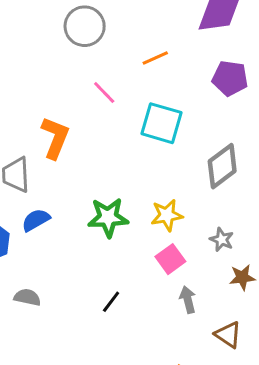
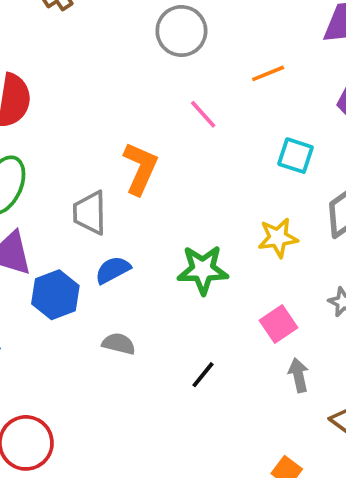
cyan square: (161, 123) -> (295, 156), moved, size x0.7
yellow star: (167, 215) -> (278, 238), moved
gray semicircle: (27, 297) -> (119, 344), moved

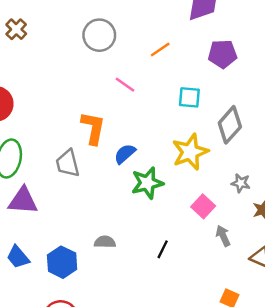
yellow star: (278, 238) -> (190, 152), size x1.4
blue semicircle: (113, 270) -> (125, 154), moved
blue hexagon: (55, 295) -> (62, 262), moved

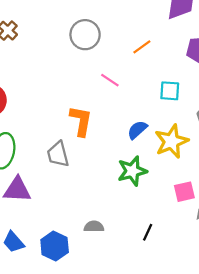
blue semicircle: (125, 154) -> (137, 130), moved
pink square: (203, 206) -> (184, 192), turned 35

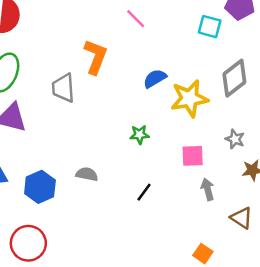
cyan square: (170, 91) -> (210, 27), moved
green star: (132, 171) -> (140, 135), moved, size x0.6

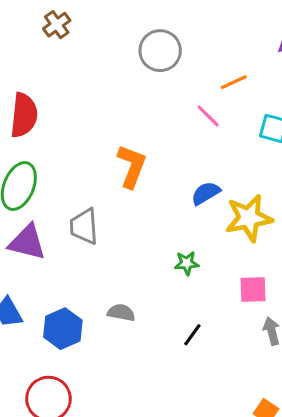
pink line: (136, 19) -> (208, 116), moved
gray trapezoid: (63, 88) -> (84, 226), moved

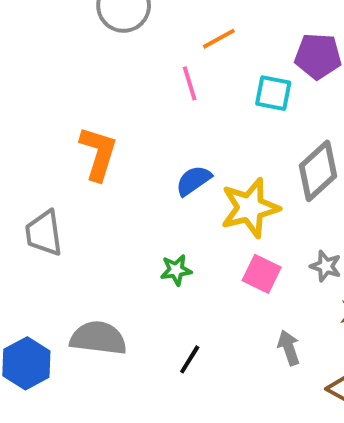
pink line: (208, 116) -> (190, 83), turned 32
pink square: (253, 290) -> (262, 274), moved, turned 32
gray semicircle: (121, 313) -> (98, 338), size x1.6

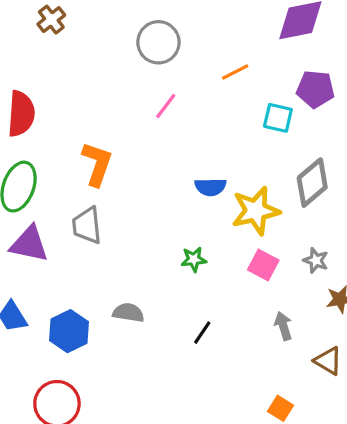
pink line: (190, 83) -> (166, 106), moved, turned 52
orange L-shape: (98, 153) -> (97, 164), moved
blue semicircle: (194, 181) -> (210, 187), turned -148
gray semicircle: (98, 338) -> (128, 313), size x0.7

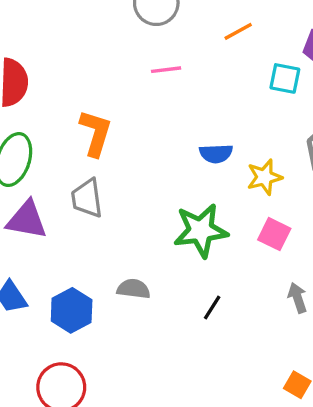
pink line: (166, 106) -> (166, 70), turned 48
yellow star: (256, 211) -> (264, 177), size x0.7
green star: (194, 259) -> (201, 230), size x2.0

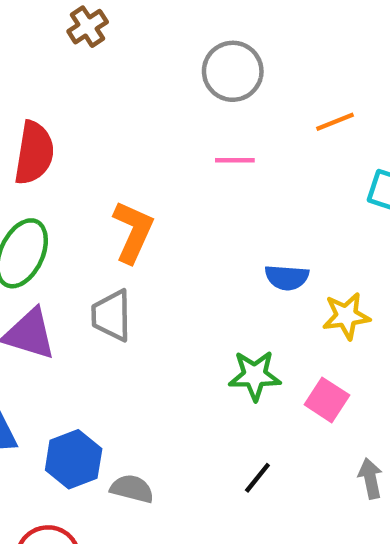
green star: (201, 230) -> (255, 375), size x0.7
pink square: (274, 234) -> (327, 400), moved
gray semicircle: (134, 289) -> (132, 489), moved

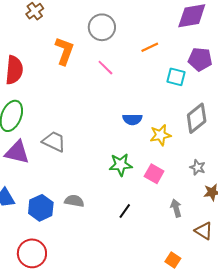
pink line: (235, 160) -> (105, 68), turned 48
orange L-shape: (133, 232) -> (64, 51), moved
gray trapezoid: (111, 315) -> (54, 142), turned 120
gray semicircle: (132, 489) -> (74, 201), moved

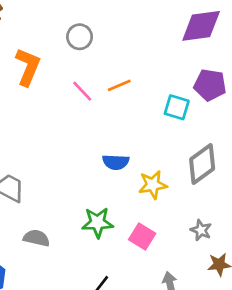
gray circle: (102, 27) -> (80, 37), size x0.7
orange line: (150, 47) -> (119, 85), moved
gray semicircle: (74, 201) -> (36, 238), moved

